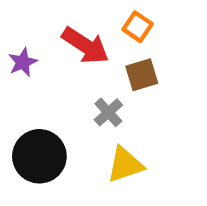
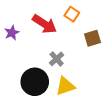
brown square: (142, 75) -> (93, 38), moved
black circle: (39, 156) -> (35, 82), moved

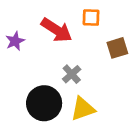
orange square: (72, 14) -> (91, 18), turned -32

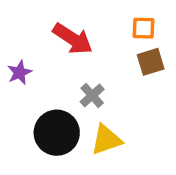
orange square: (91, 18) -> (144, 28), moved
purple star: (15, 41) -> (19, 72), moved

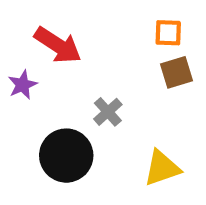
red arrow: (73, 39) -> (58, 45), moved
yellow triangle: (106, 140) -> (162, 168), moved

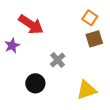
orange square: (168, 33) -> (90, 18), turned 32
black circle: (66, 156) -> (35, 83), size x0.7

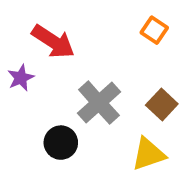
brown square: (94, 39) -> (162, 104), moved, turned -30
gray cross: (58, 60) -> (99, 103), size x1.6

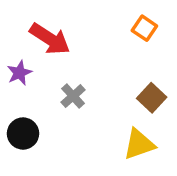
gray cross: (99, 103) -> (73, 96), moved, size x0.6
black circle: (61, 143) -> (23, 134), moved

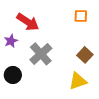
orange square: (144, 28) -> (81, 16), turned -32
gray cross: (73, 96) -> (41, 54), size x1.6

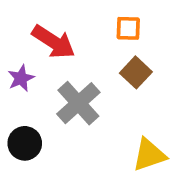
orange square: (81, 16) -> (128, 28), moved
brown square: (85, 55) -> (136, 72), moved

